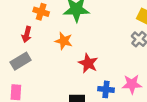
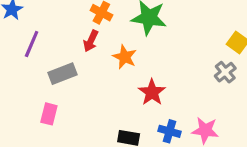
red arrow: (27, 34) -> (91, 41), moved

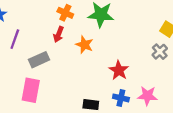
red star: (152, 92) -> (119, 70), moved
pink rectangle: (49, 114) -> (31, 90), size x1.5

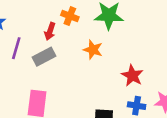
red arrow: (59, 34) -> (50, 31), moved
gray rectangle: (39, 60) -> (44, 57), moved

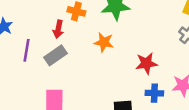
red star: (132, 76) -> (146, 63), turned -30

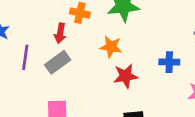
red star: (146, 63) -> (126, 76), moved
blue cross: (154, 93) -> (169, 62), moved

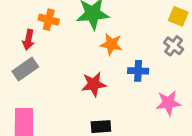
orange star: (111, 47) -> (111, 44), moved

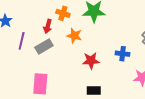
orange star: (111, 44) -> (74, 36), moved

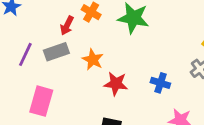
orange star: (74, 36) -> (93, 60), moved
purple line: (22, 41) -> (25, 54), moved

